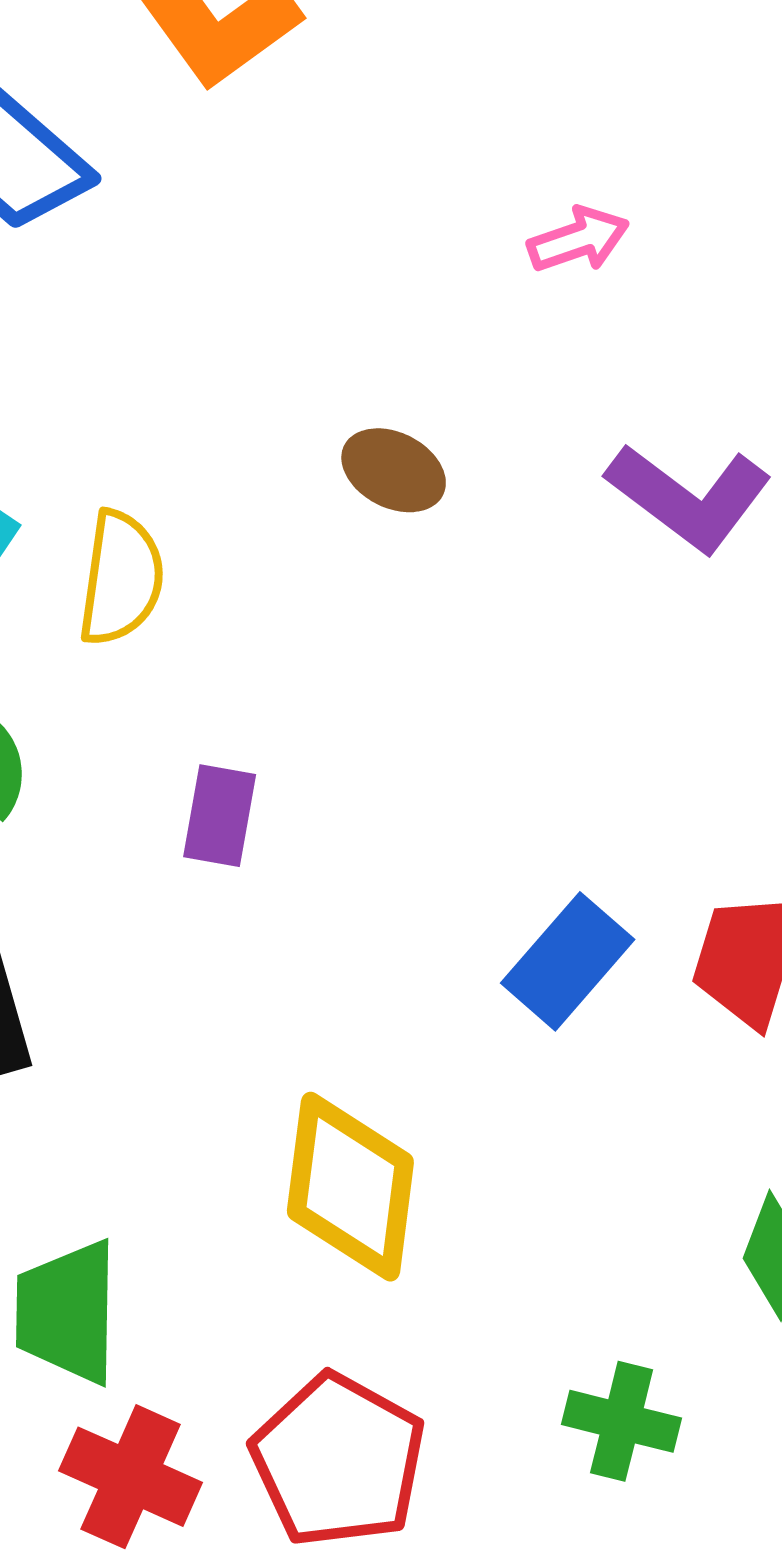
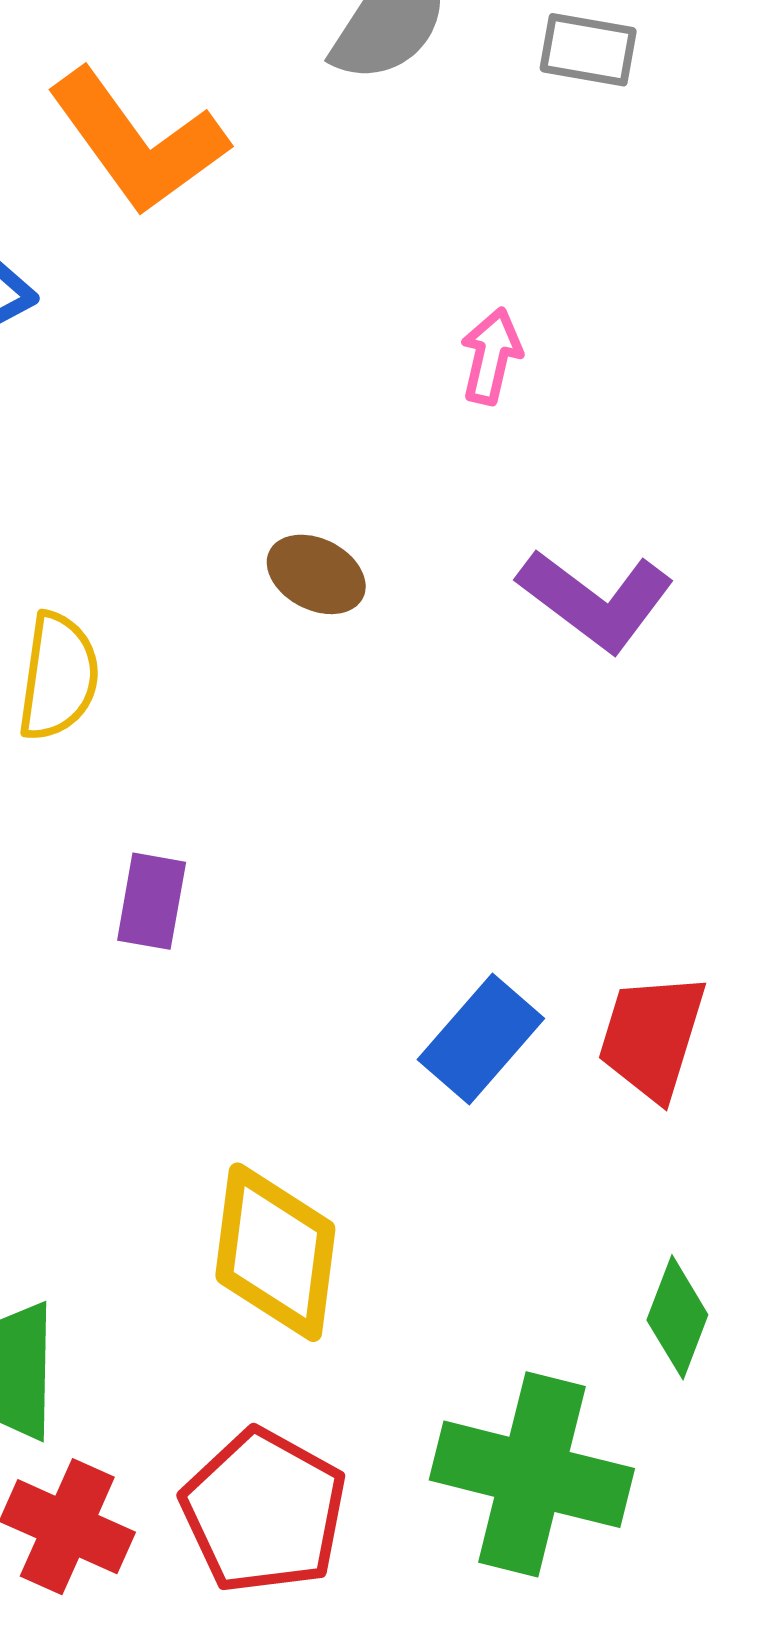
pink arrow: (578, 240) -> (491, 356), turned -58
green cross: (622, 1421) -> (532, 1474), size x1.8

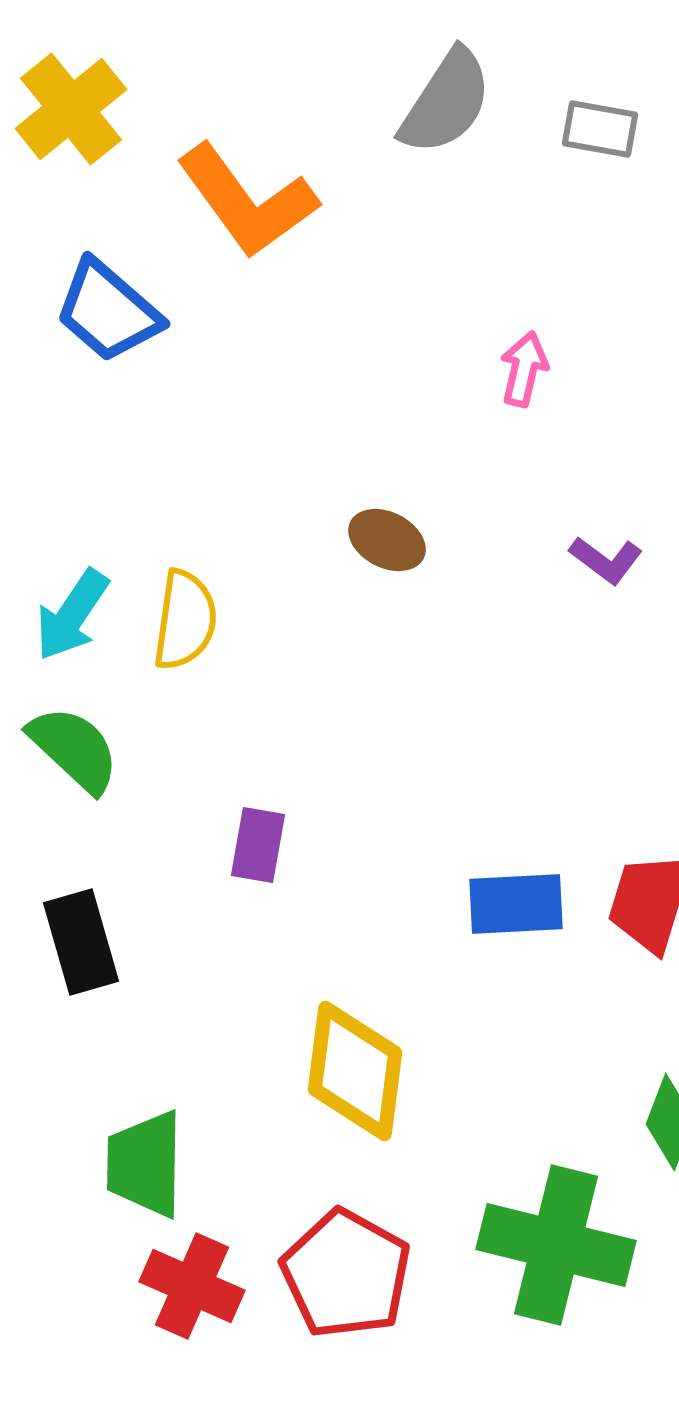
purple L-shape: (596, 600) -> (606, 560), size x0.6
purple rectangle: (152, 901) -> (258, 845), moved
blue rectangle: (481, 1039) -> (516, 904), turned 46

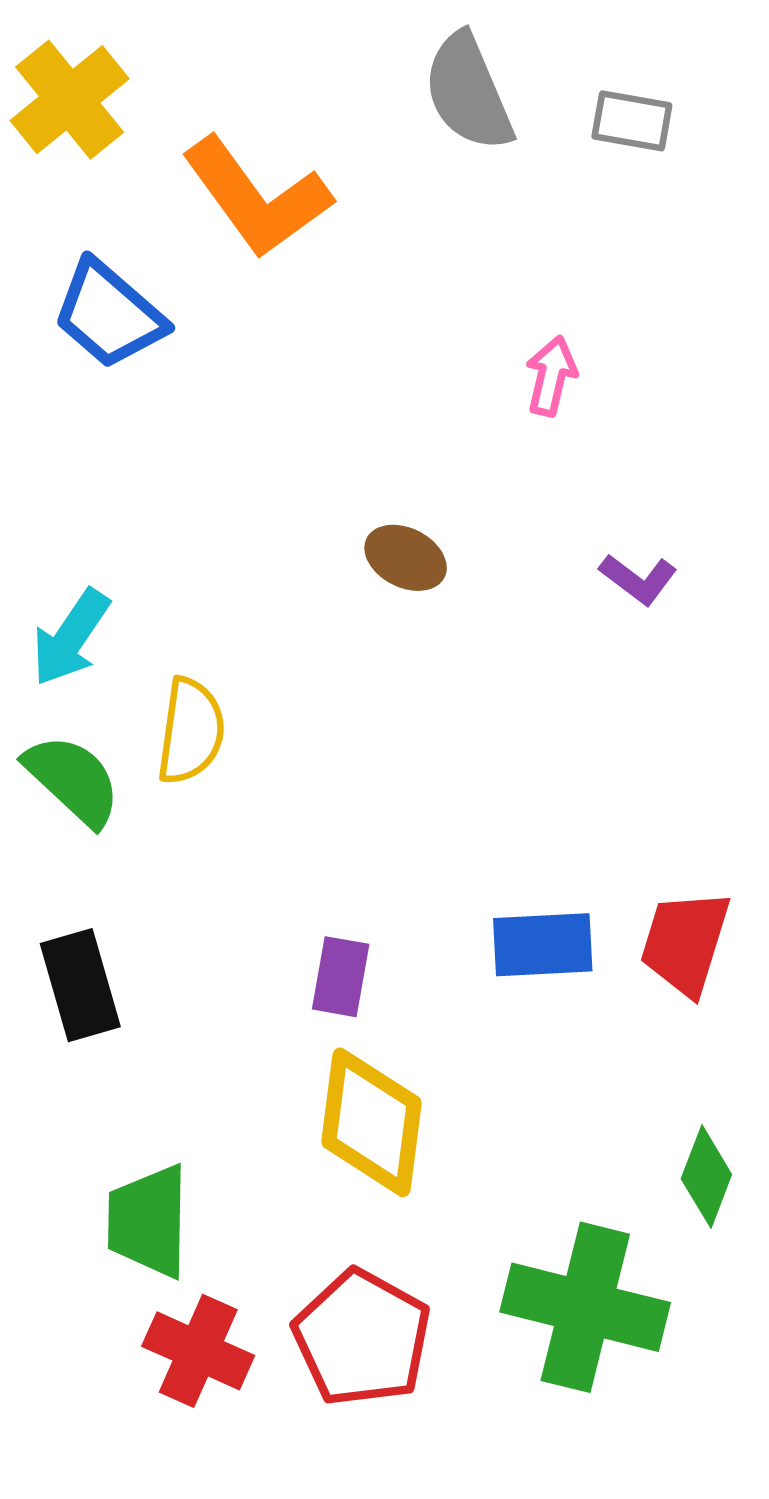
gray semicircle: (446, 102) -> (468, 92), turned 124
yellow semicircle: (185, 620) -> (191, 731), moved
purple rectangle: (258, 845) -> (341, 977), moved

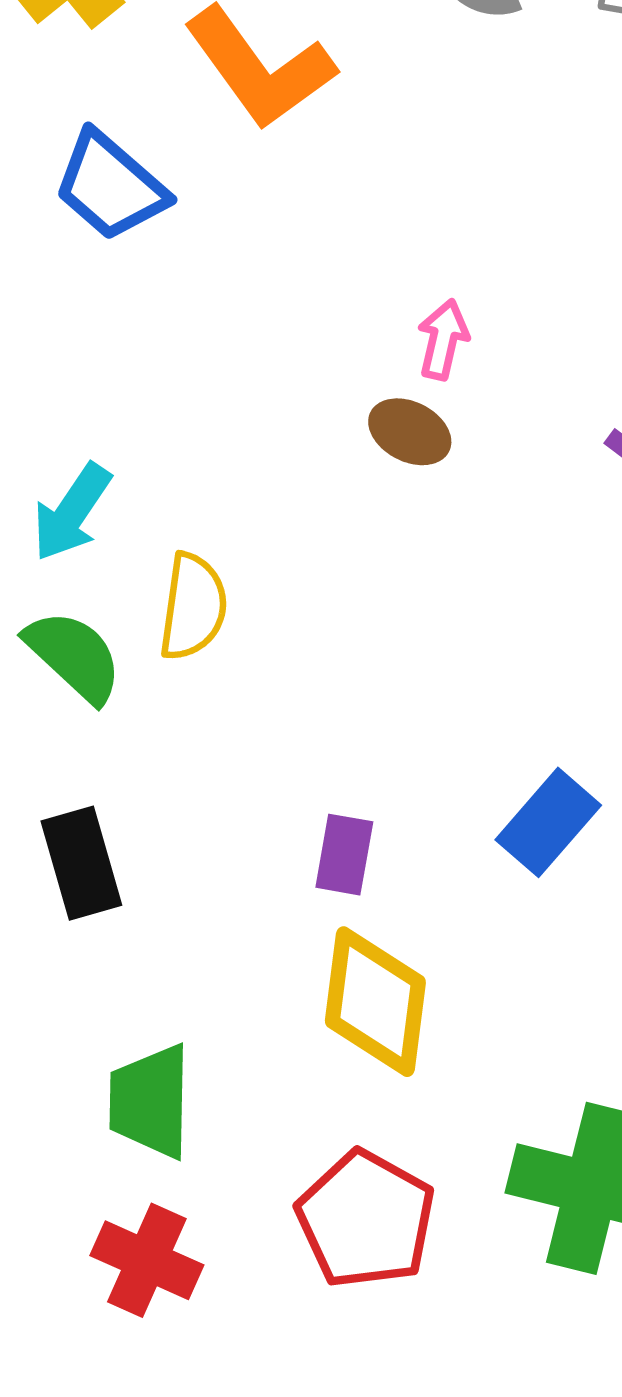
pink arrow: (551, 376) -> (443, 339), moved
blue rectangle: (543, 945) -> (548, 822), turned -46
red cross: (198, 1351) -> (147, 1260), moved

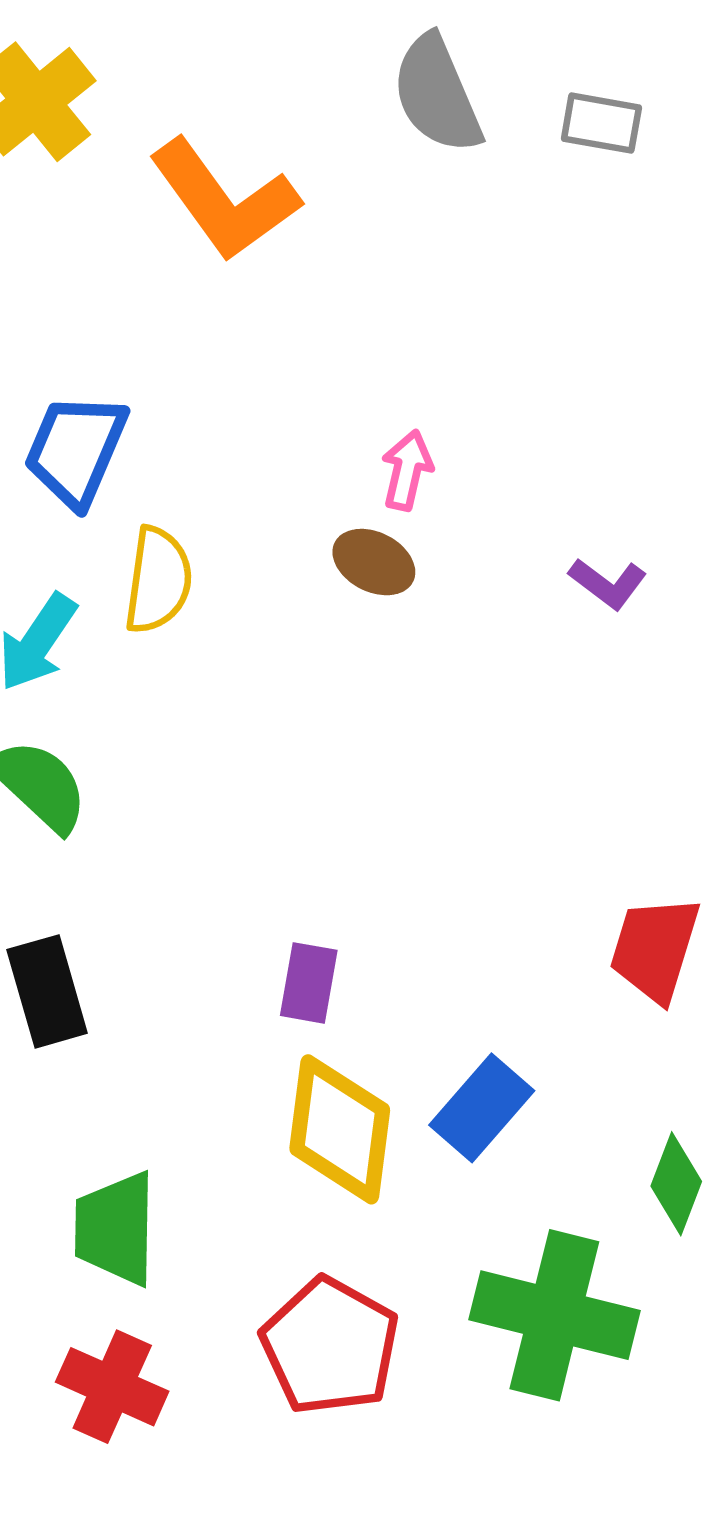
blue trapezoid: (110, 186) -> (76, 450), moved, turned 72
yellow semicircle: (193, 607) -> (158, 580), moved
blue rectangle: (548, 822) -> (482, 1108), moved

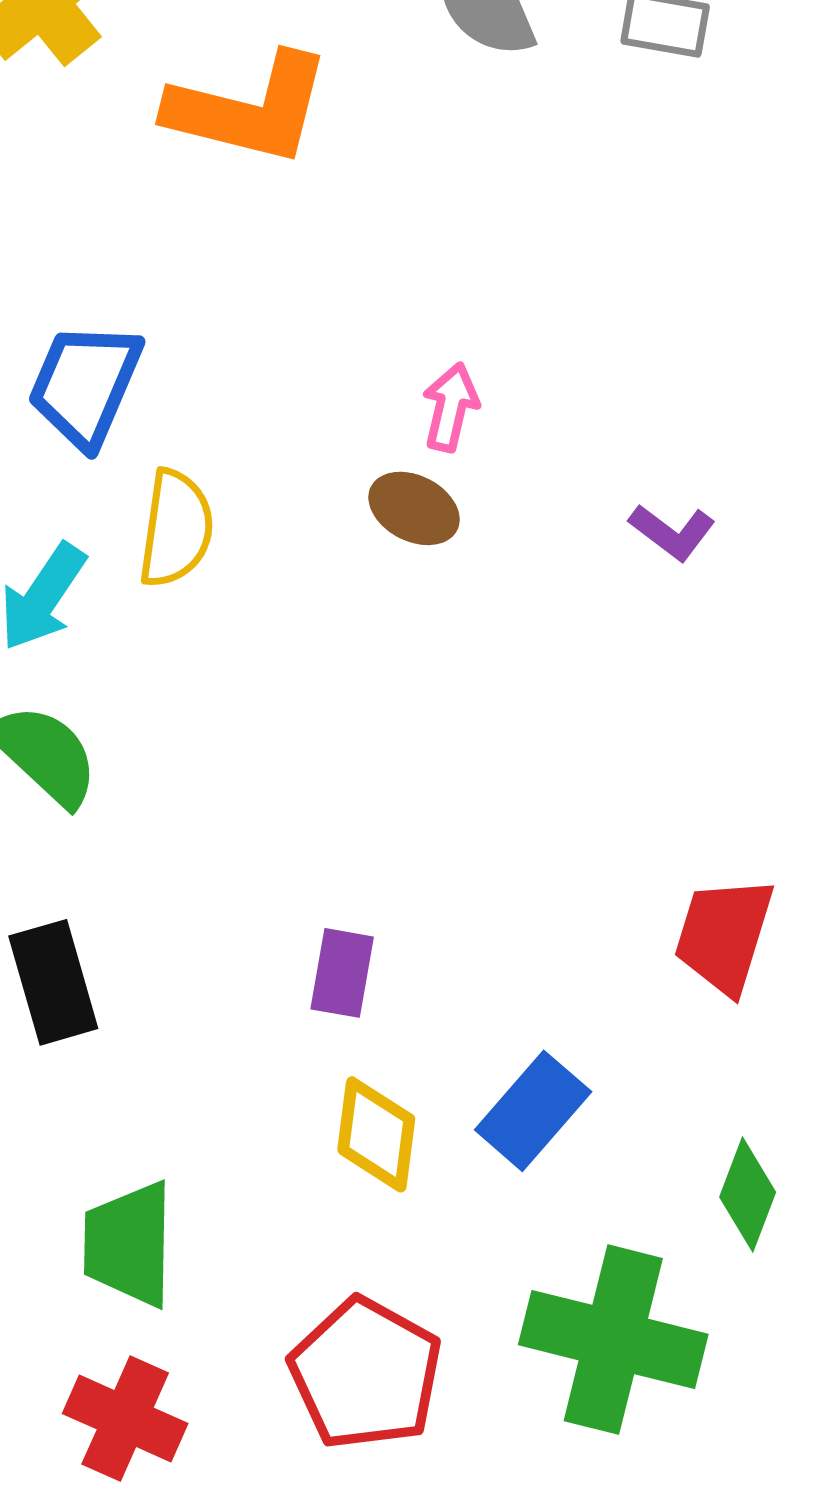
orange L-shape: (224, 200) -> (249, 109), turned -40
yellow diamond: (340, 1129) -> (376, 1134), size x0.7

